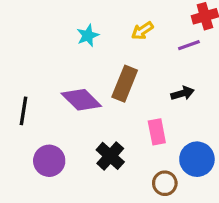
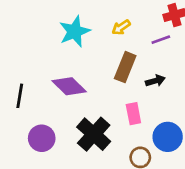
cyan star: (88, 36) -> (75, 31), size x1.6
brown rectangle: (125, 84) -> (125, 67), moved
black cross: (110, 156) -> (94, 134), size x1.4

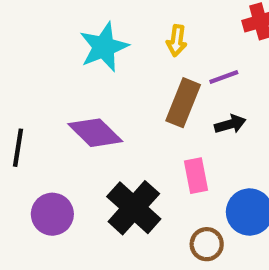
yellow arrow: (121, 27) -> (177, 41), turned -48
purple line: (161, 40) -> (224, 77), moved

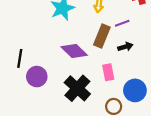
purple diamond: (95, 133) -> (74, 51), moved
purple circle: (52, 214) -> (37, 77), moved

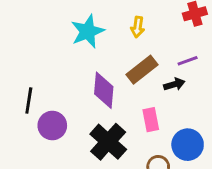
purple line: (122, 23) -> (188, 61), moved
brown rectangle: (102, 36) -> (142, 70), turned 30
purple diamond: (74, 51) -> (104, 90), turned 50

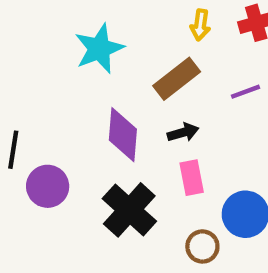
yellow arrow: (138, 27) -> (200, 25), moved
brown rectangle: (142, 70) -> (177, 79), moved
black arrow: (174, 84) -> (183, 132), moved

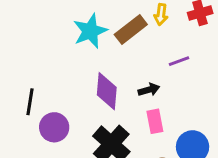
brown rectangle: (177, 79) -> (131, 30), moved
purple line: (245, 92) -> (179, 61), moved

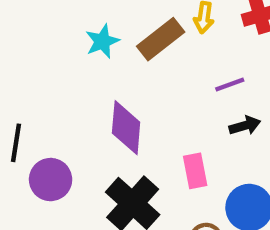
cyan star: (90, 31) -> (102, 41), size x0.7
black arrow: (149, 90) -> (245, 126), moved

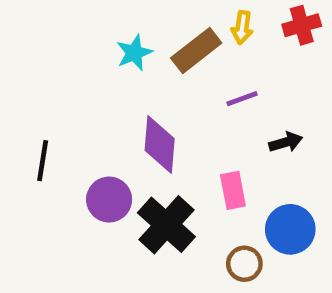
purple line: (230, 85) -> (242, 99), moved
purple circle: (51, 180) -> (109, 200), moved

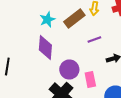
purple diamond: (160, 144) -> (45, 48), moved
purple circle: (109, 200) -> (69, 70), moved

